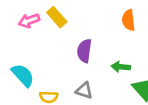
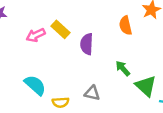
purple semicircle: (84, 51) -> (87, 44), moved
green arrow: (121, 67) -> (123, 68), turned 49

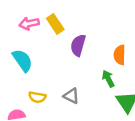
orange semicircle: (125, 25) -> (120, 55), moved
cyan semicircle: (35, 85) -> (23, 60), moved

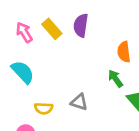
pink arrow: (29, 24) -> (24, 32), turned 78
purple semicircle: (78, 45) -> (81, 25), moved

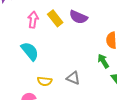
purple semicircle: (81, 25) -> (78, 17), turned -78
pink arrow: (24, 32) -> (33, 20), turned 35

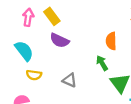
purple semicircle: (78, 17) -> (59, 40), moved
yellow semicircle: (45, 81) -> (34, 75), moved

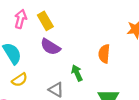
green arrow: (102, 63) -> (77, 73), moved
yellow semicircle: (34, 75) -> (20, 80), turned -48

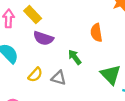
yellow semicircle: (20, 80) -> (35, 75), moved

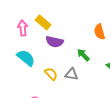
yellow semicircle: (35, 75) -> (51, 74), turned -80

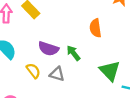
purple semicircle: (55, 42) -> (48, 49), moved

